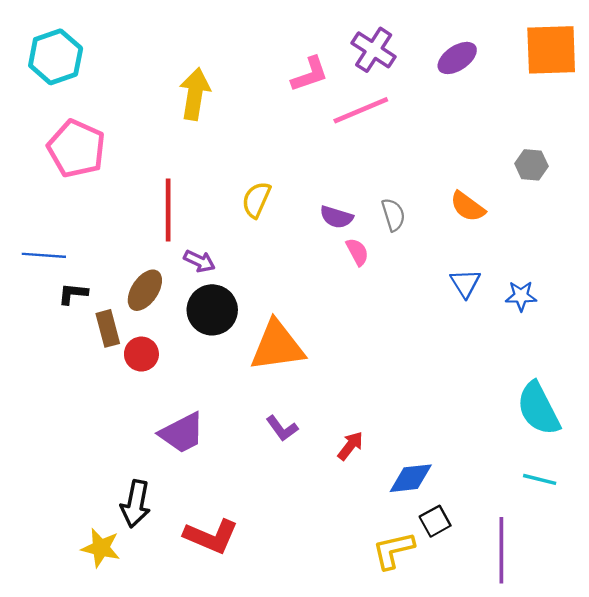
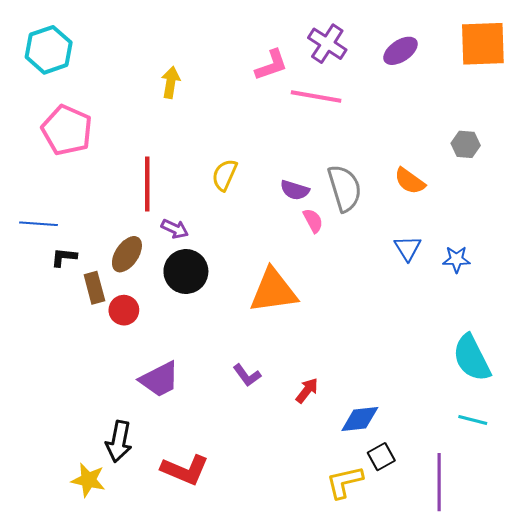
yellow arrow: (195, 94) -> (171, 82), size x0.7
pink line: (361, 110) -> (316, 97), turned 33
gray semicircle: (393, 215) -> (345, 188), size x1.6
orange triangle: (277, 346) -> (273, 291), moved

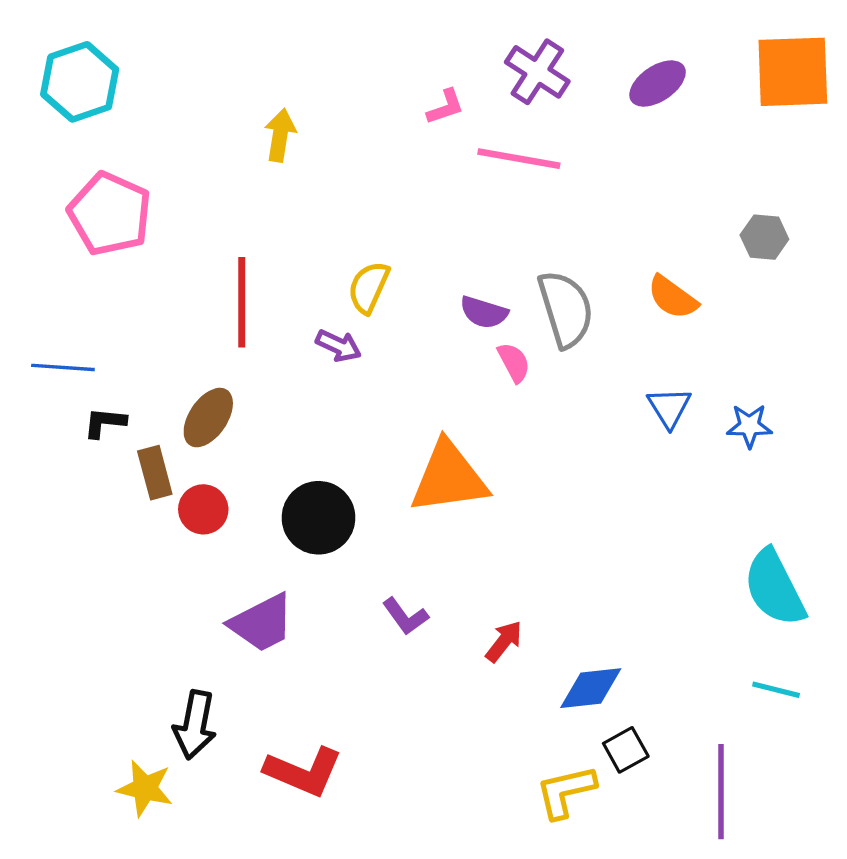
pink L-shape: (271, 65) -> (445, 107), size x0.7
purple arrow: (175, 229) -> (339, 346), moved
black circle: (186, 271) -> (319, 518), moved

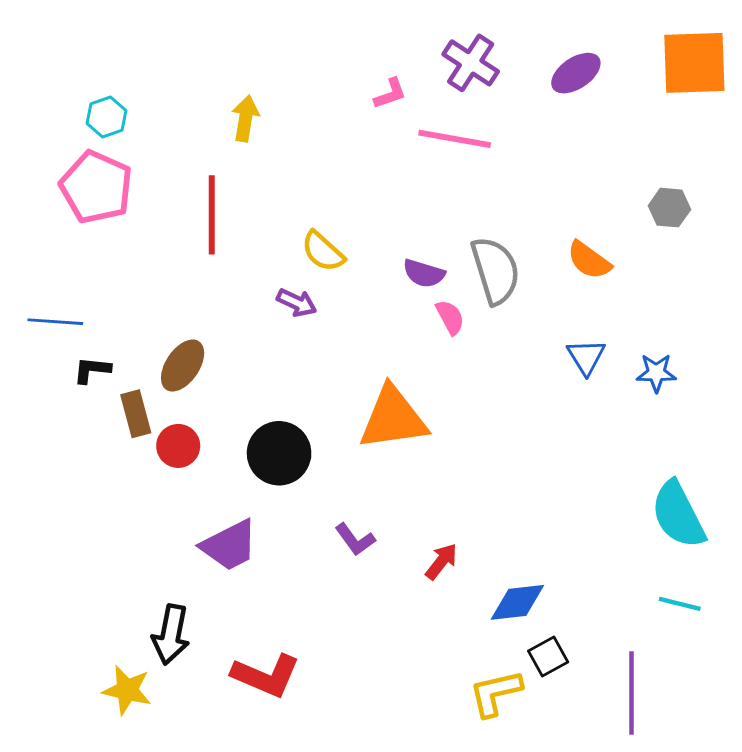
cyan hexagon: (80, 82) -> (107, 117), moved, size x0.6
yellow semicircle: (369, 287) -> (323, 251), turned -72
red line: (242, 302) -> (212, 215), moved

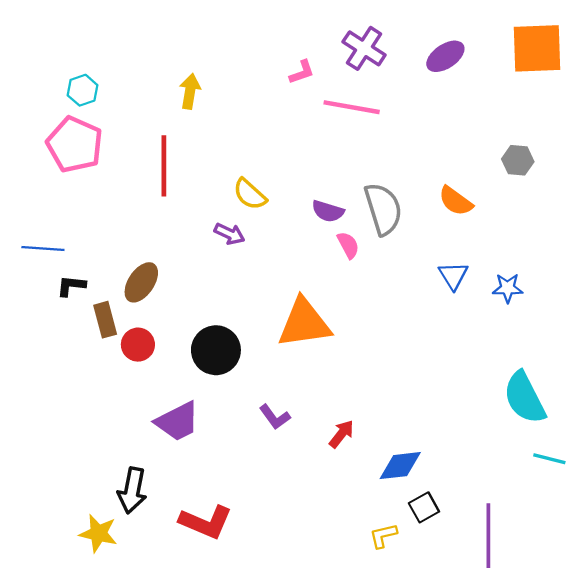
cyan line: (680, 604) -> (549, 459), moved
yellow L-shape: (495, 693) -> (383, 536), size x0.7

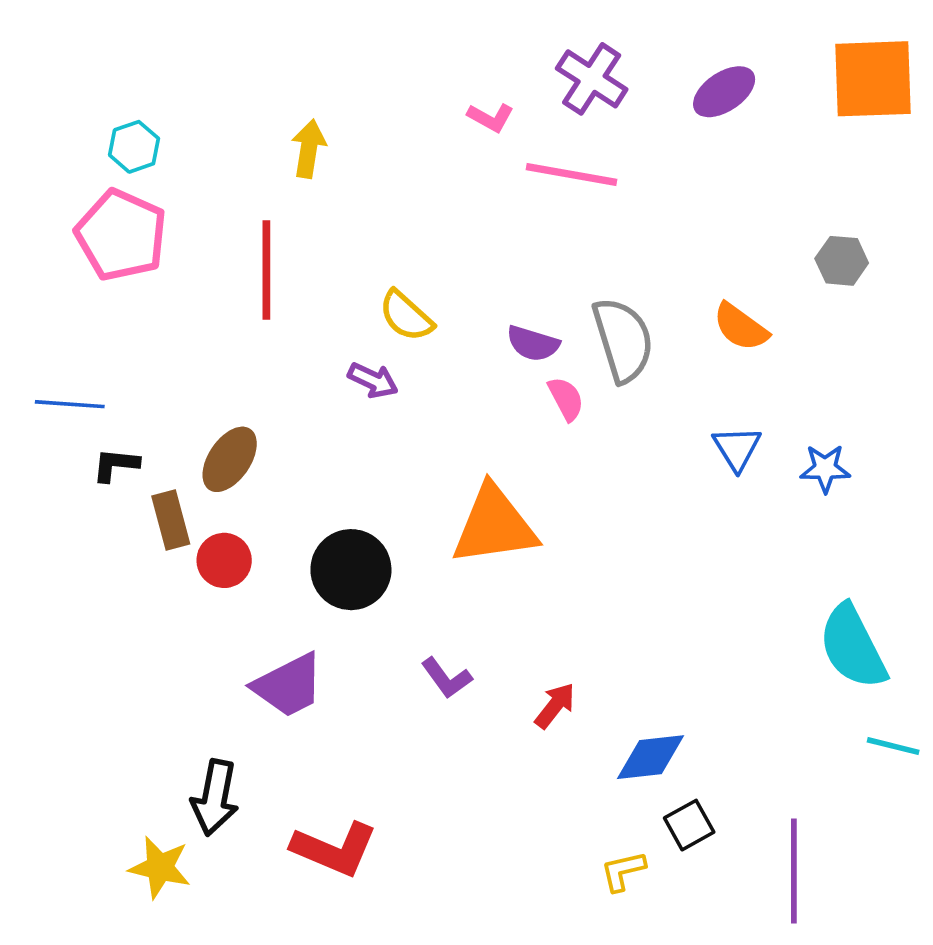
pink L-shape: (302, 72) -> (491, 117), turned 48

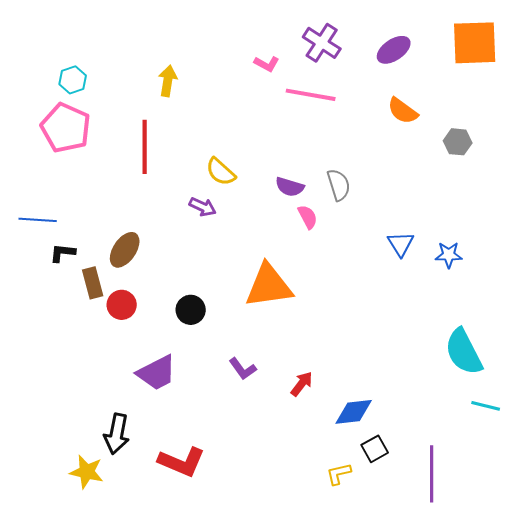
orange semicircle: (741, 327) -> (403, 111), moved
gray semicircle: (623, 340) -> (339, 185), size x0.7
black circle: (351, 570) -> (191, 310), size x0.7

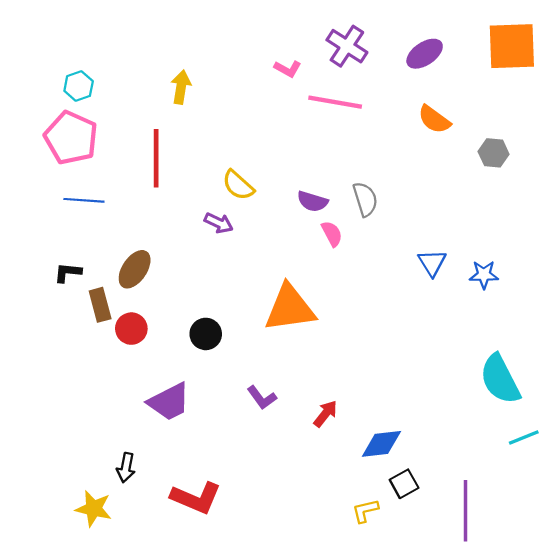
blue line: (38, 220) -> (84, 200), moved
cyan line: (486, 406) -> (524, 437), turned -36
black arrow: (117, 434) -> (126, 468), size x0.7

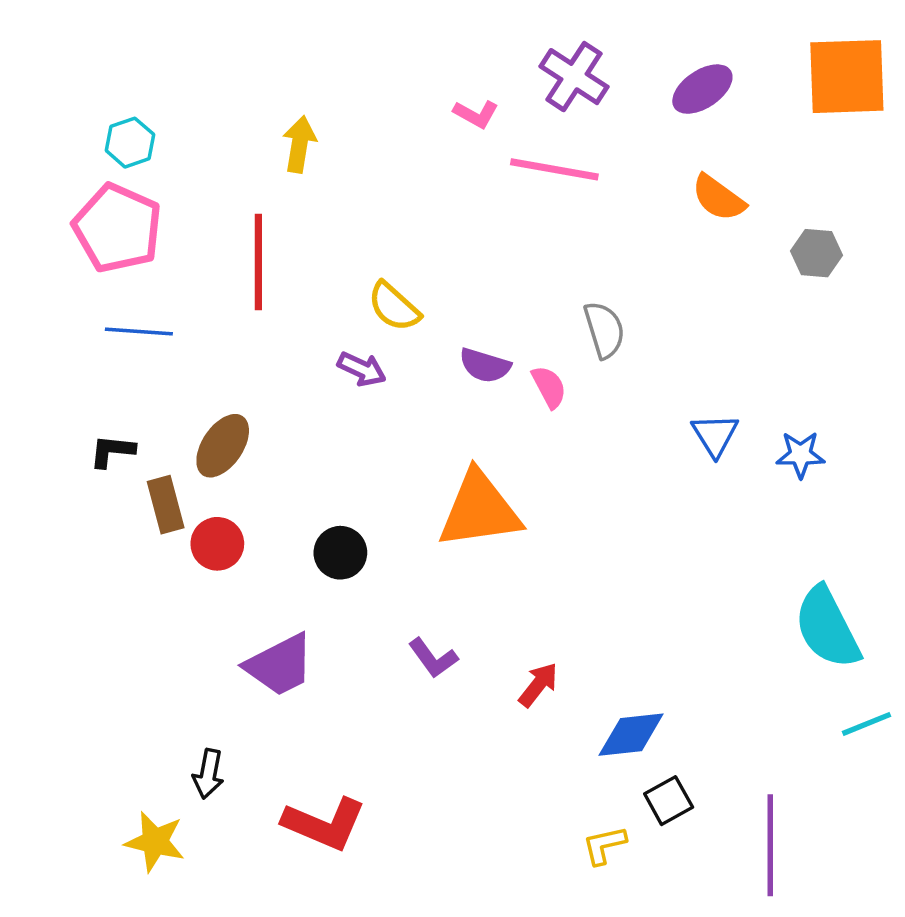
purple semicircle: (312, 201) -> (485, 365), moved

